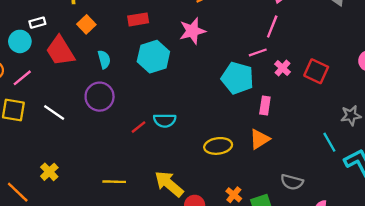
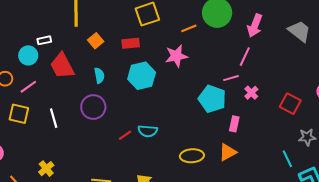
orange square: (86, 24) -> (96, 41), moved
red square: (316, 71) -> (290, 104), moved
white line: (54, 113) -> (54, 118), turned 36

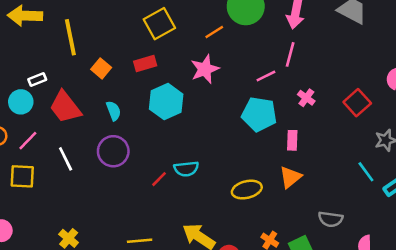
pink line: (231, 78) -> (266, 76), moved
red square: (290, 104) -> (357, 103), turned 30
white line: (54, 118) -> (66, 159), moved

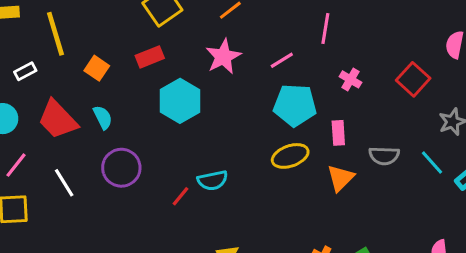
pink line: (266, 76) -> (282, 60), moved
white rectangle: (37, 79) -> (25, 71), moved
cyan semicircle: (114, 111) -> (103, 117), moved
yellow ellipse: (247, 190) -> (290, 156), moved
gray semicircle: (331, 219) -> (384, 156), moved

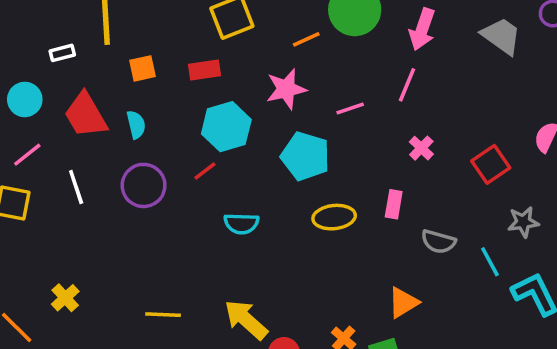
orange square: (97, 68) -> (143, 68), turned 30
cyan pentagon: (295, 105) -> (305, 156), moved
orange triangle: (341, 178) -> (403, 303), moved
red line: (181, 196) -> (205, 171), moved

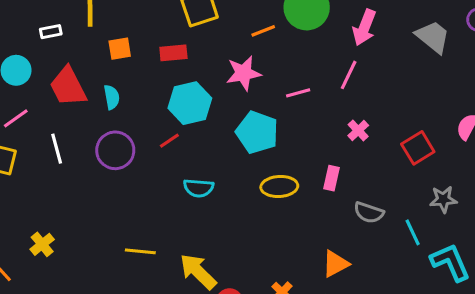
yellow line: (163, 315) -> (140, 251), moved

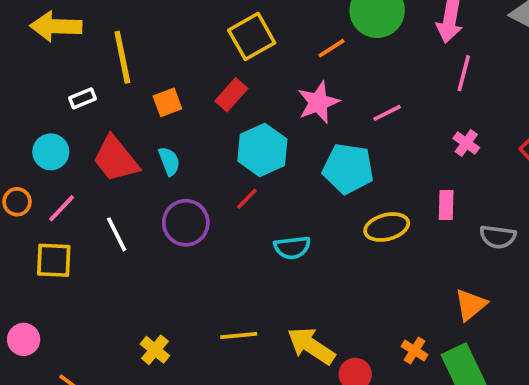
red rectangle: (173, 53) -> (231, 95), turned -32
pink line: (349, 75) -> (464, 73), moved
yellow cross: (42, 244) -> (155, 350), moved

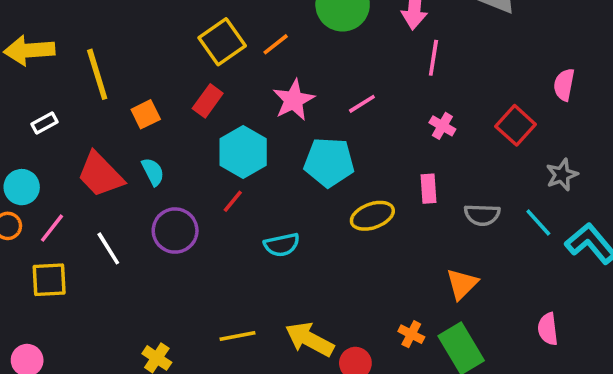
orange line: (332, 48) -> (276, 44), moved
white rectangle: (82, 98) -> (44, 123), moved
cyan circle: (51, 152) -> (22, 187), moved

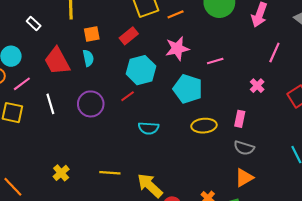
pink line: (433, 58) -> (274, 52), moved
white rectangle: (44, 123) -> (34, 24), turned 56
cyan semicircle: (153, 172) -> (88, 58), moved
gray semicircle: (482, 215) -> (244, 148), moved

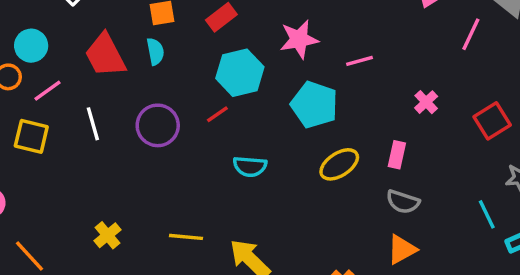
pink line: (274, 52) -> (471, 34), moved
yellow ellipse: (204, 126) -> (339, 164), turned -30

